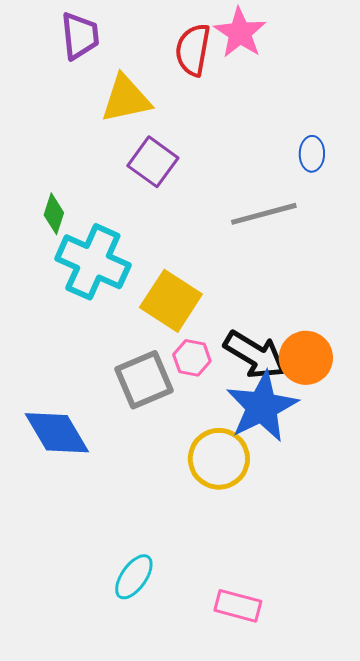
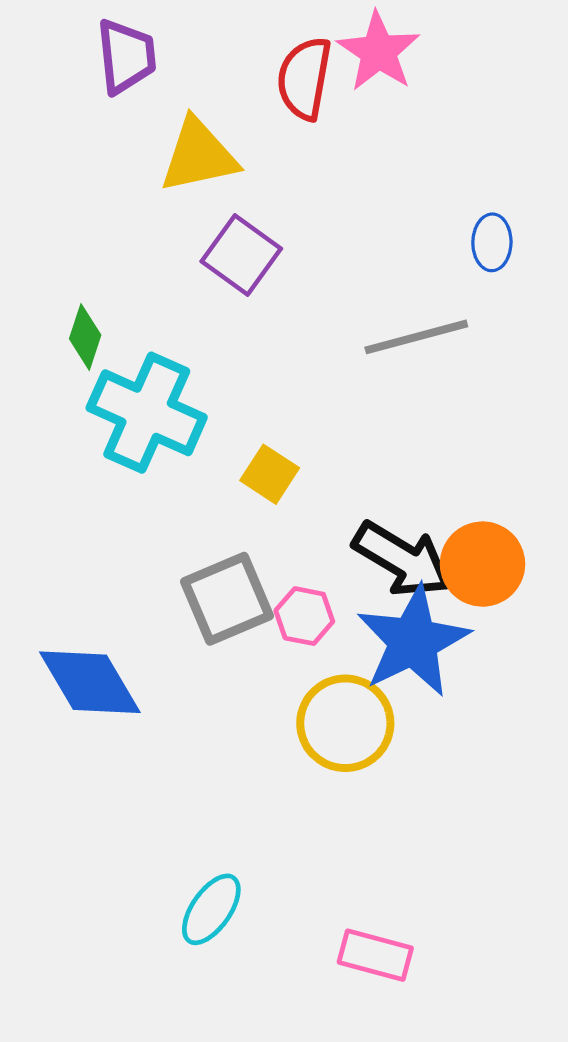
yellow square: (171, 301) -> (270, 474), size x0.6
pink hexagon: (192, 358) -> (304, 616), moved

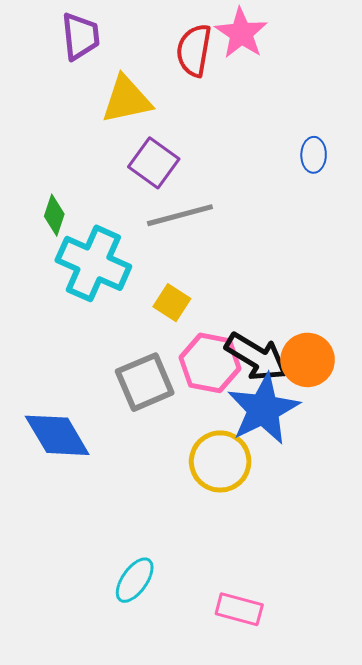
gray line: (416, 337) -> (180, 215), moved
pink hexagon: (304, 616) -> (210, 363), moved, size x1.6

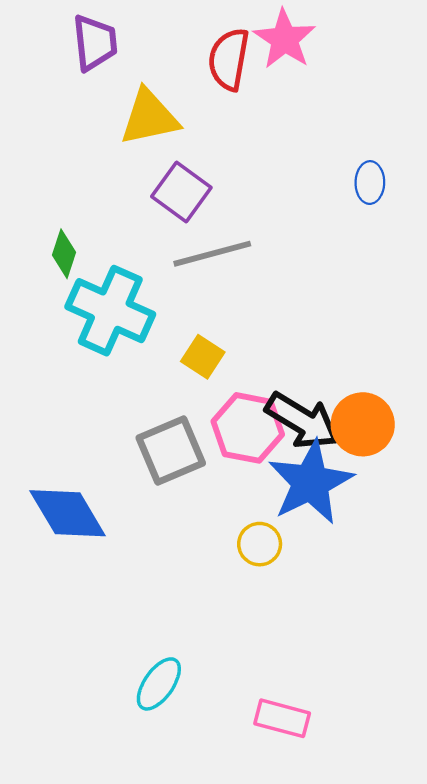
yellow circle: (220, 461) -> (260, 544), size x0.6

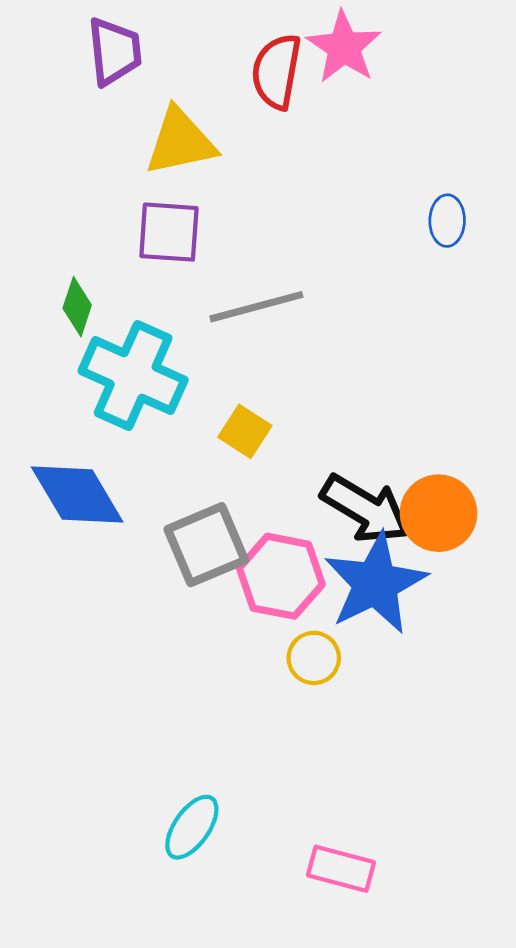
purple square: (181, 192) -> (169, 232), moved, turned -32
pink hexagon: (248, 428) -> (281, 576), moved
blue diamond: (68, 513) -> (77, 494), moved

